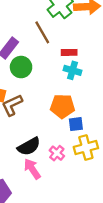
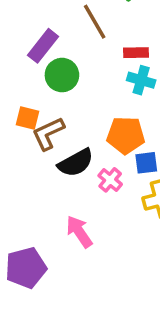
black semicircle: (29, 146) -> (76, 163), moved
pink cross: (57, 153) -> (110, 180), moved

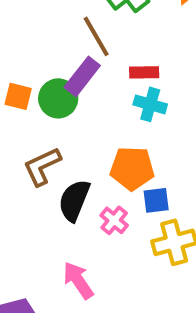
purple rectangle: (43, 46) -> (82, 76), moved
orange square: (28, 118) -> (18, 96), moved
black semicircle: (76, 163) -> (74, 200), turned 141

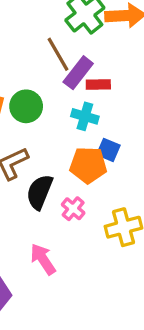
purple rectangle: (82, 76) -> (78, 73), moved
cyan cross: (150, 104) -> (85, 116), moved
blue square: (156, 200) -> (108, 150), moved, turned 30

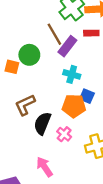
red rectangle: (98, 84) -> (91, 33), moved
green circle: (26, 106) -> (29, 55), moved

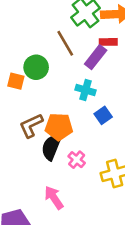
purple rectangle: (67, 46) -> (96, 57), moved
blue square: (87, 96) -> (103, 115), turned 32
orange pentagon: (74, 106) -> (59, 127), moved

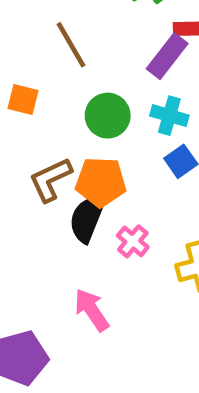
brown line: (65, 43) -> (71, 45), moved
green circle: (36, 67) -> (108, 116), moved
cyan cross: (85, 90) -> (169, 116), moved

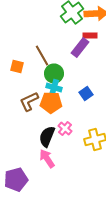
brown line: (71, 45) -> (42, 56), moved
cyan cross: (169, 116) -> (54, 88), moved
black semicircle: (87, 218) -> (47, 136), moved

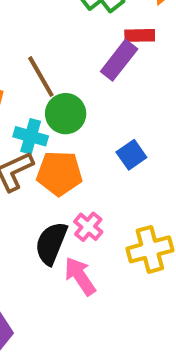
cyan cross: (54, 88) -> (31, 136), moved
pink arrow: (47, 158) -> (80, 276), moved

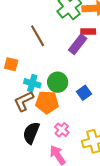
brown line: (41, 77) -> (38, 36), moved
green circle: (66, 114) -> (58, 82), moved
black semicircle: (51, 243) -> (31, 133), moved

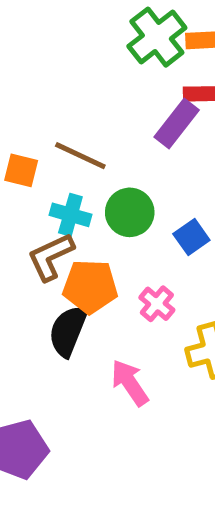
brown line: (38, 36) -> (80, 156), moved, turned -35
orange pentagon: (47, 102) -> (90, 286), moved
pink cross: (62, 130) -> (157, 304), moved

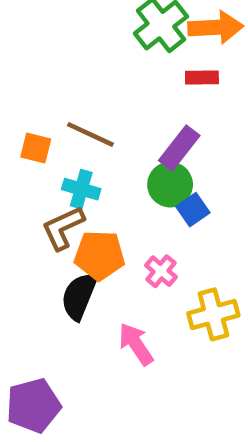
purple rectangle: (177, 123) -> (179, 148), moved
green circle: (130, 212) -> (170, 185), moved

